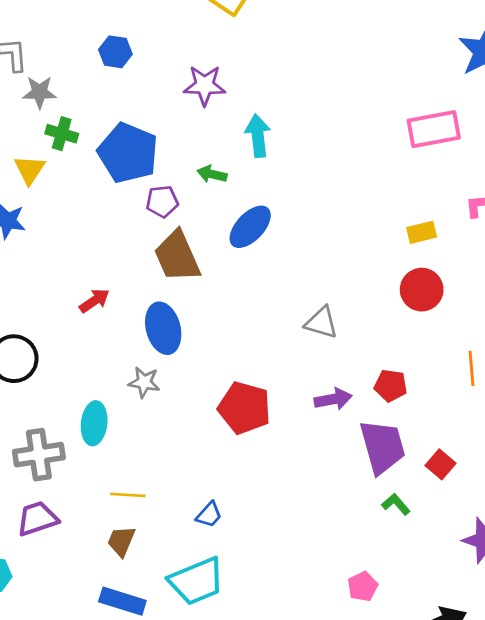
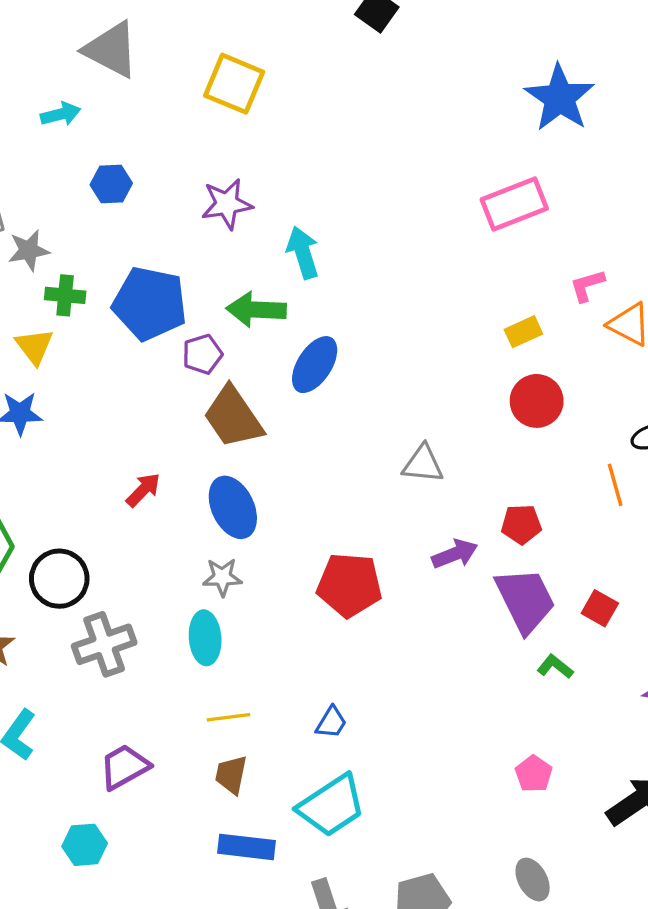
green arrow: (212, 174) -> (256, 310), size x1.6
cyan ellipse: (94, 423) -> (205, 638), moved
gray cross: (39, 455) -> (104, 644), moved

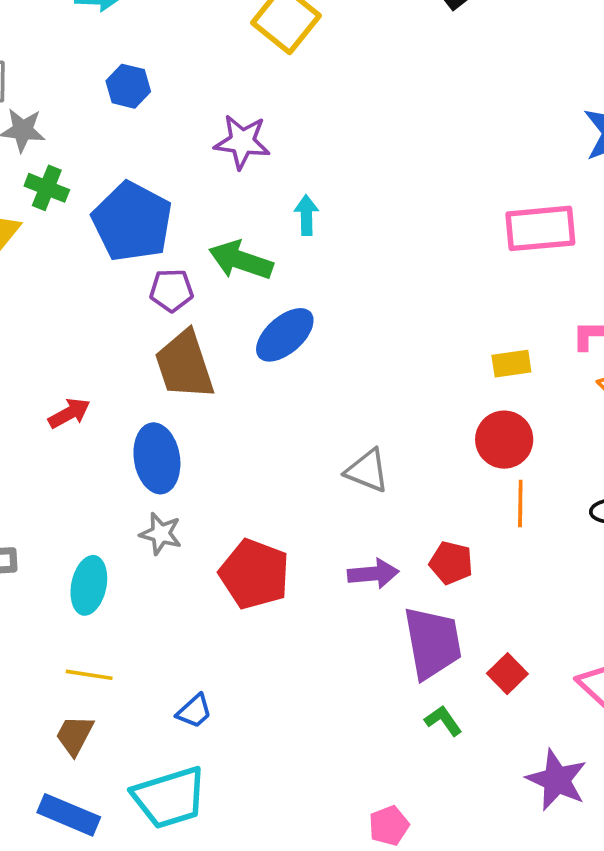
cyan arrow: (303, 253) -> (306, 215), size x0.7
orange line: (615, 485) -> (520, 504), moved
gray star: (222, 577) -> (161, 534), moved

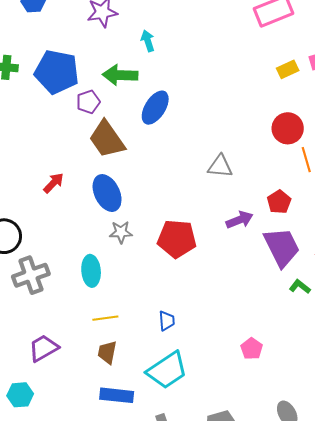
yellow rectangle: (511, 364) -> (288, 69), moved
red pentagon: (451, 563) -> (279, 202), turned -30
blue trapezoid: (194, 711) -> (167, 321), turned -35
pink pentagon: (389, 826) -> (252, 349), moved

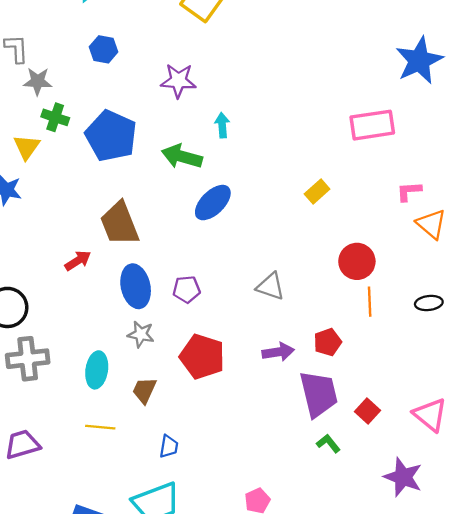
yellow rectangle: (288, 69) -> (317, 191), moved, turned -30
purple pentagon: (88, 102) -> (187, 289), moved
brown trapezoid: (107, 139) -> (120, 224), moved
brown trapezoid: (107, 352) -> (144, 390), moved

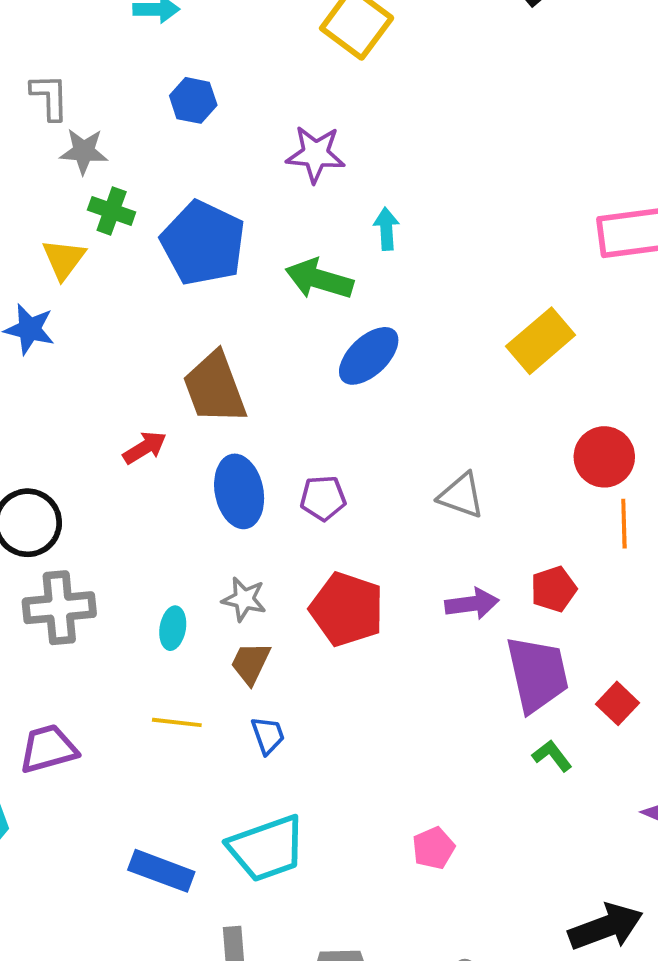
yellow rectangle: (317, 191) -> (541, 341), size x1.6
gray star: (141, 334) -> (244, 599), moved
cyan ellipse: (97, 370) -> (173, 628), size x0.7
blue trapezoid: (169, 446) -> (268, 735), moved, turned -30

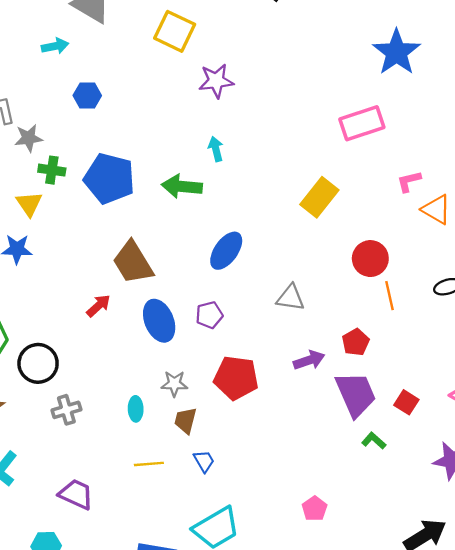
purple star: (316, 154) -> (216, 81), moved
blue ellipse: (369, 356) -> (226, 251), moved
gray cross: (59, 608) -> (66, 410), size x0.7
purple trapezoid: (48, 749) -> (76, 494), turned 51

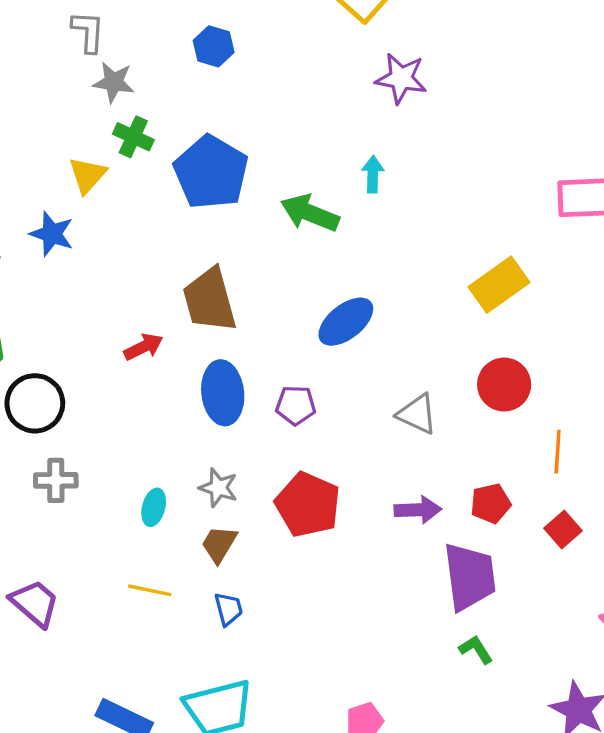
red circle: (370, 259) -> (504, 385), moved
red square: (406, 402) -> (563, 529), moved

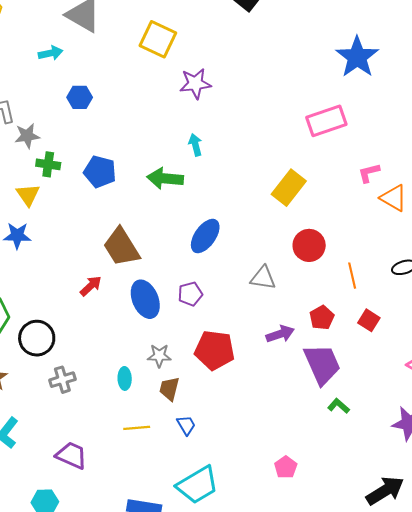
blue pentagon: (211, 172) -> (100, 172), size x0.7

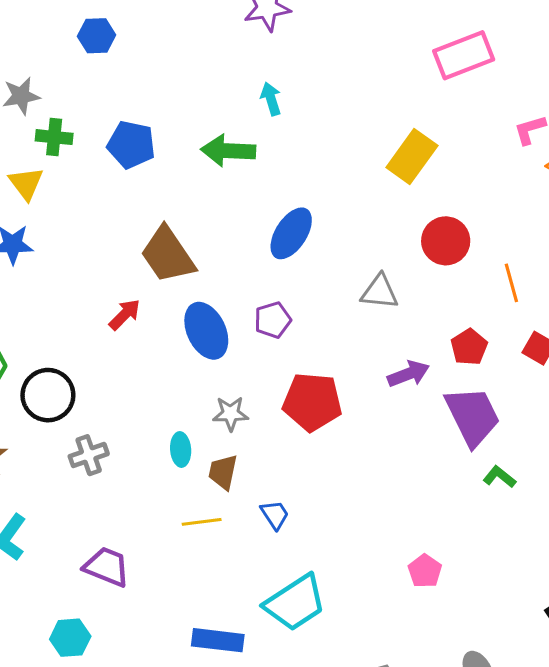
brown trapezoid: (169, 389) -> (223, 472), moved

